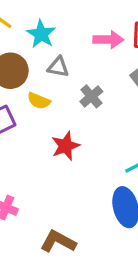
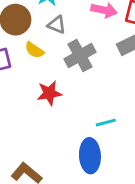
gray cross: (91, 96) -> (80, 56), size x1.5

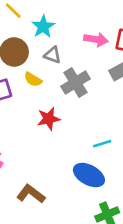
blue ellipse: (90, 156) -> (89, 175), turned -56

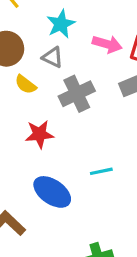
cyan star: (43, 27) -> (61, 24), moved
blue ellipse: (89, 175) -> (52, 192), moved

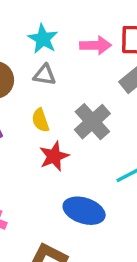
yellow semicircle: (26, 84) -> (40, 120), moved, turned 50
gray cross: (77, 94) -> (92, 122), moved

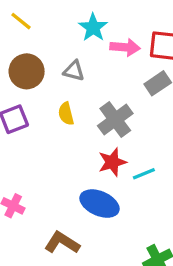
cyan star: (43, 39) -> (93, 28), moved
red star: (54, 156) -> (112, 162), moved

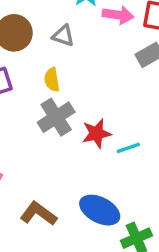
gray cross: (115, 120) -> (56, 117), moved
blue ellipse: (99, 204) -> (100, 210), moved

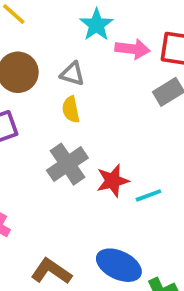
yellow semicircle: (52, 80) -> (71, 109), moved

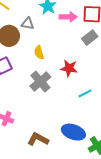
gray triangle: (72, 74) -> (28, 24), moved
red star: (113, 181) -> (69, 68), moved, turned 30

